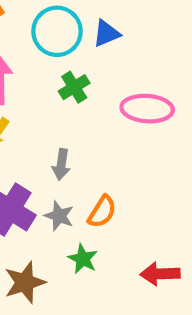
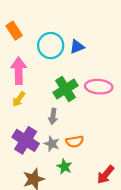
green cross: (74, 87) -> (66, 89), moved, size x1.5
orange semicircle: (102, 212) -> (75, 141), turned 48
red arrow: (160, 274) -> (106, 175), turned -48

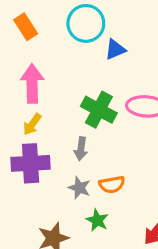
cyan circle: (51, 46) -> (86, 23), moved
green cross: (66, 89) -> (99, 110), turned -30
purple cross: (26, 140) -> (31, 163), moved, turned -35

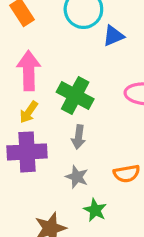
green cross: (99, 110) -> (75, 96), moved
orange semicircle: (112, 184) -> (127, 174), moved

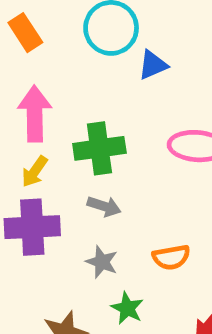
green cross: (75, 96) -> (99, 148), turned -36
gray arrow: (78, 137) -> (104, 206), turned -80

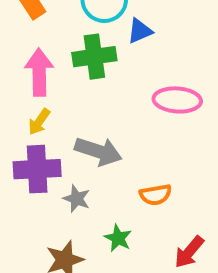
green cross: (99, 148) -> (94, 57), moved
gray arrow: (104, 206) -> (98, 151), size x1.6
gray star: (102, 262) -> (77, 199), moved

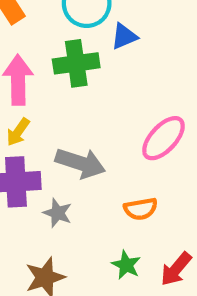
pink ellipse: (177, 100) -> (163, 138), moved, turned -51
green star: (118, 238) -> (126, 265), moved

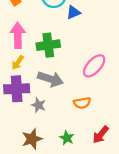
green cross: (76, 63) -> (48, 45), moved
green star: (126, 265) -> (67, 138), moved

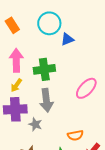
gray arrow: (50, 79) -> (46, 100), turned 65
orange semicircle: (82, 103) -> (75, 135), moved

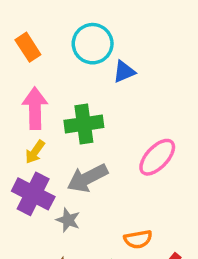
gray arrow: (46, 100) -> (87, 178), turned 70
purple cross: (15, 109) -> (33, 194), turned 30

